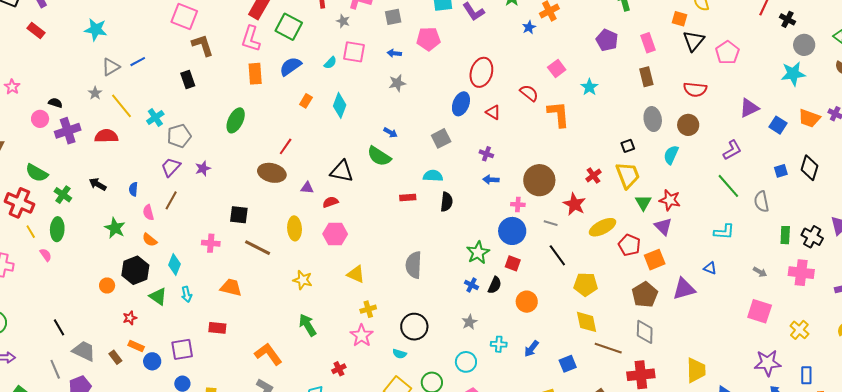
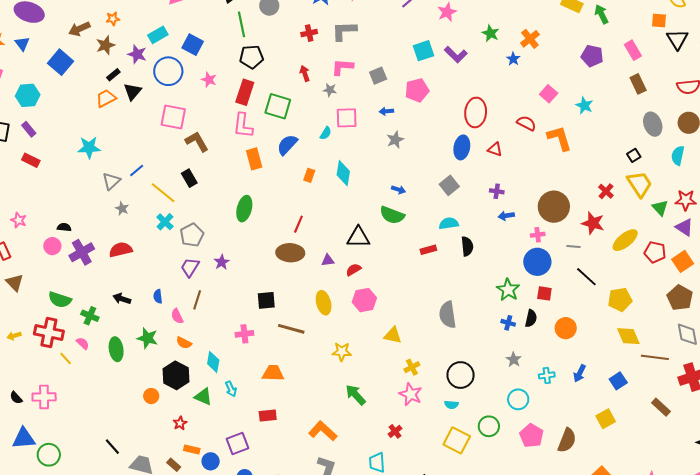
gray star: (95, 93) -> (122, 208), moved
yellow line: (122, 106) -> (163, 193), moved
green ellipse: (57, 229) -> (116, 349), moved
pink semicircle: (46, 255) -> (83, 343), moved

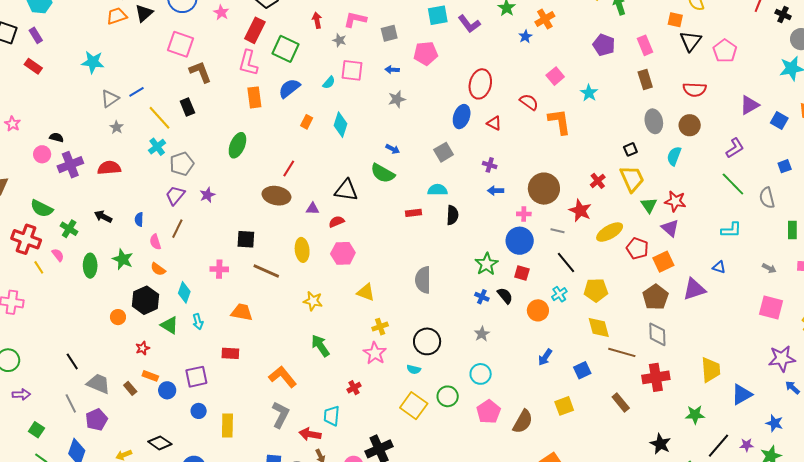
black semicircle: (531, 318) -> (505, 296), turned -60
cyan cross: (547, 375) -> (559, 294), moved, turned -35

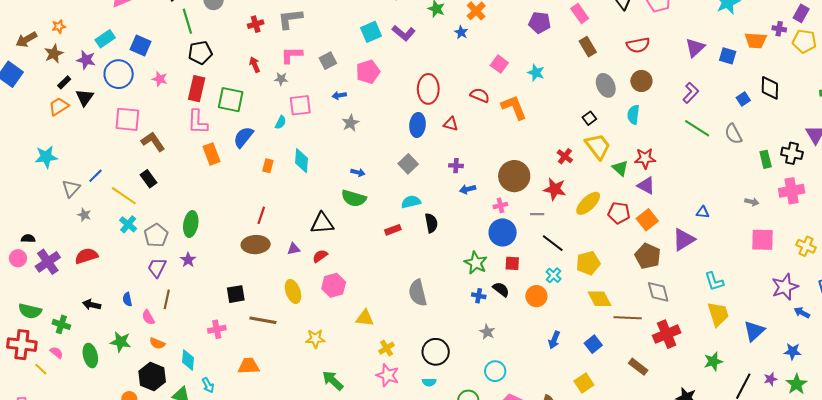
green ellipse: (237, 145) -> (191, 224), moved
cyan L-shape: (731, 230) -> (714, 281), moved, turned 85

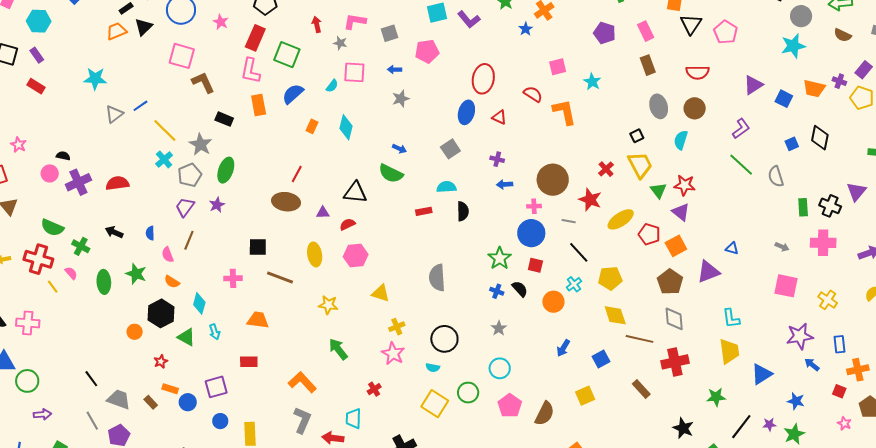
pink square: (499, 64) -> (558, 67), turned 30
black rectangle: (149, 179) -> (224, 119), moved, turned -42
gray star: (84, 215) -> (200, 144), moved, size x1.6

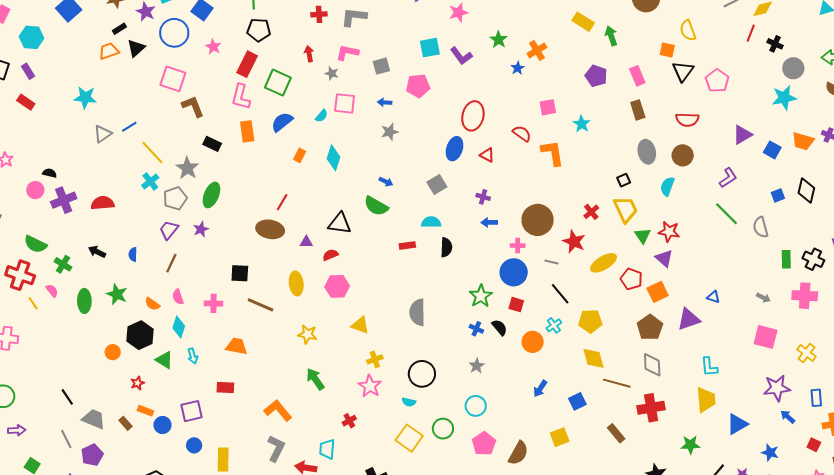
pink semicircle: (168, 255) -> (178, 297), moved

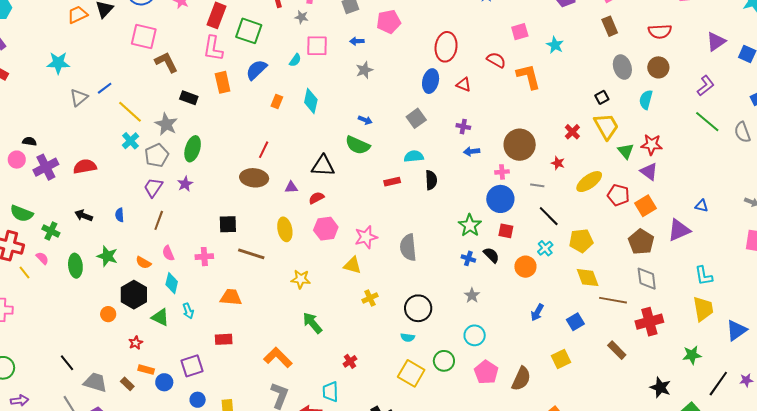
red star: (574, 242) -> (558, 163), size x0.6
pink star: (370, 386) -> (366, 237), moved, turned 30

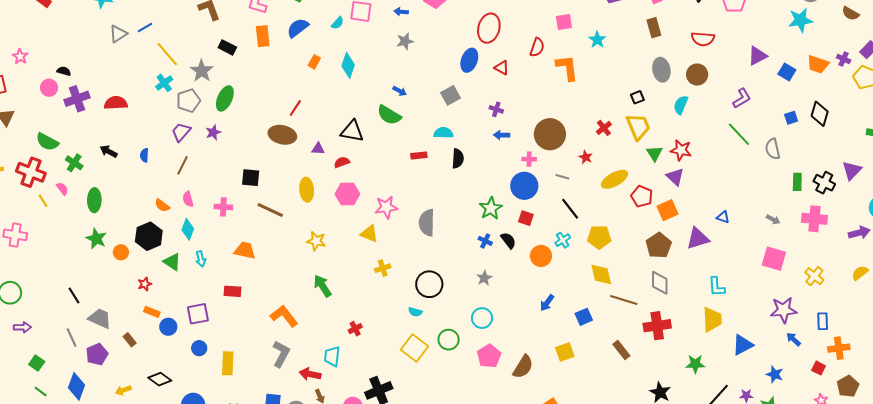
red semicircle: (496, 60) -> (537, 47), turned 72
green star: (107, 256) -> (96, 239), moved
brown rectangle: (127, 384) -> (130, 340), moved

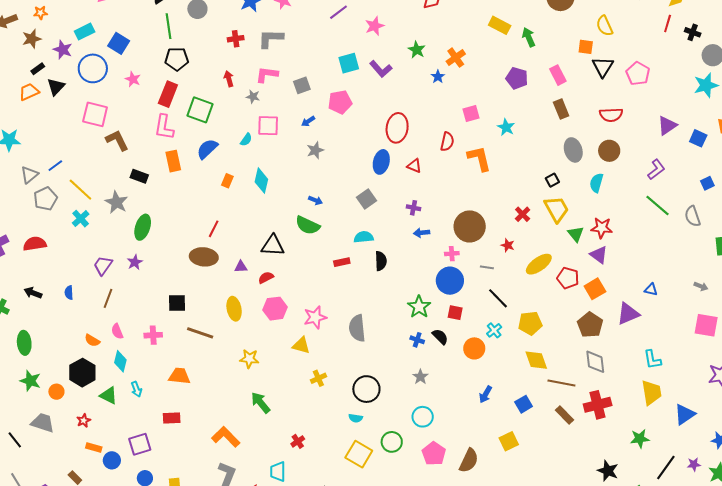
blue arrow: (401, 12) -> (308, 121), turned -32
gray pentagon: (188, 101) -> (45, 199), moved
gray trapezoid: (100, 318) -> (43, 423), moved
brown rectangle: (621, 350) -> (565, 415), moved

